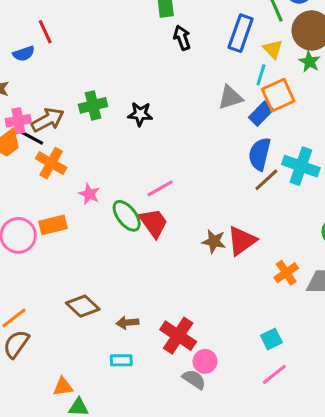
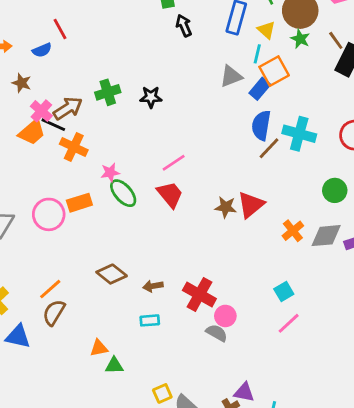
pink cross: (18, 121) -> (41, 111), turned -35
pink star: (89, 194) -> (110, 173), turned -30
green ellipse: (127, 216) -> (123, 193), moved

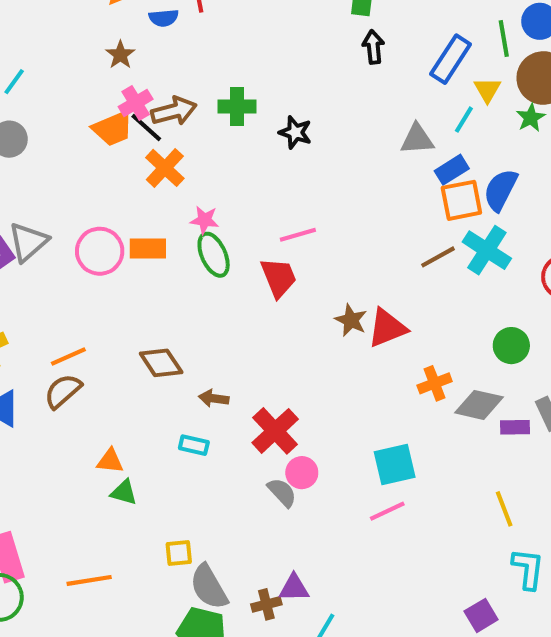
orange square: (274, 71) -> (461, 200), moved
blue semicircle: (261, 125) -> (501, 190), moved
cyan square: (284, 291) -> (395, 464), size x1.5
purple triangle: (244, 392) -> (294, 588), turned -30

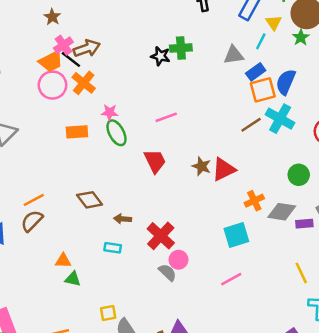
green cross: (237, 107) -> (181, 48), moved
pink circle: (100, 251) -> (52, 85), moved
red trapezoid: (279, 277) -> (155, 161), moved
cyan square: (395, 464) -> (236, 235), moved

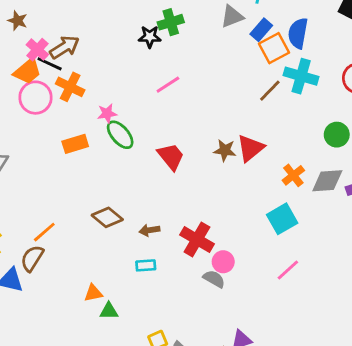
pink line: (166, 117) -> (168, 85), moved
brown semicircle: (32, 221) -> (32, 258), moved

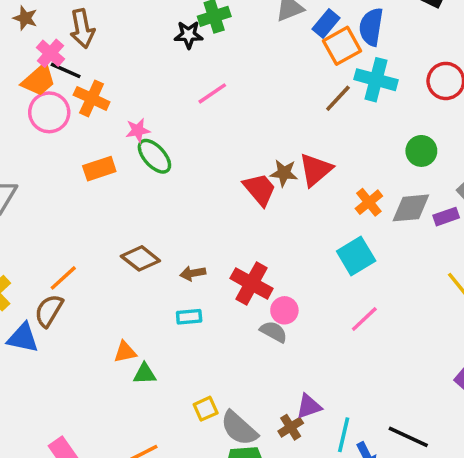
brown arrow: (65, 47) -> (82, 29), moved, turned 112
red trapezoid: (171, 156) -> (260, 189), moved

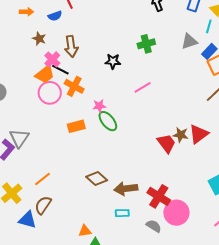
black star: (189, 35) -> (113, 61), moved
brown arrow: (193, 273) -> (126, 189), size x1.6
orange line: (63, 278) -> (42, 179), moved
pink circle: (284, 310) -> (176, 213), size x1.6
gray semicircle: (274, 332) -> (154, 226), moved

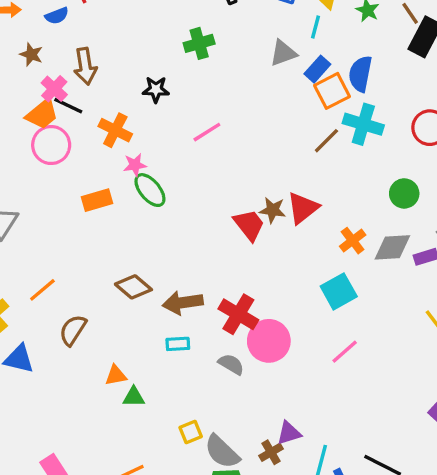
green cross: (146, 44) -> (199, 43), moved
orange cross: (74, 86) -> (115, 130), moved
brown semicircle: (43, 205) -> (73, 330), moved

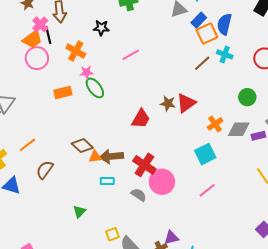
black line: (68, 106) -> (48, 35), turned 48
cyan cross: (363, 124) -> (225, 54), size x0.7
red trapezoid: (249, 225) -> (141, 119), moved, turned 65
orange triangle: (116, 375) -> (95, 157), moved
green triangle: (134, 397) -> (79, 212), turned -48

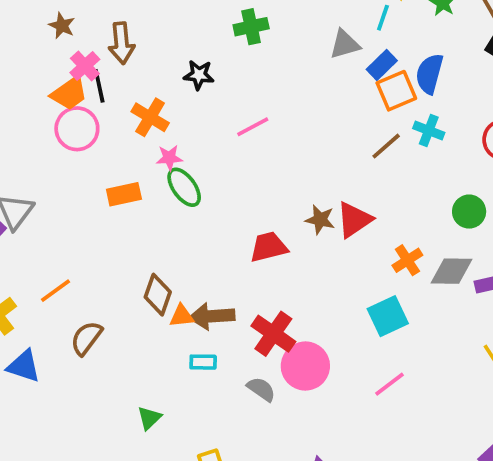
red trapezoid: (141, 119) -> (269, 247), turned -135
brown diamond: (82, 146) -> (158, 295), turned 65

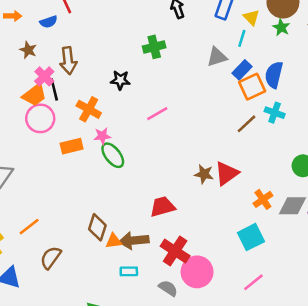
orange rectangle: (124, 194) -> (72, 146), moved
red trapezoid: (269, 247) -> (163, 207), moved

